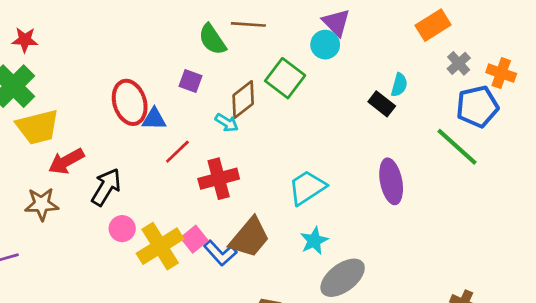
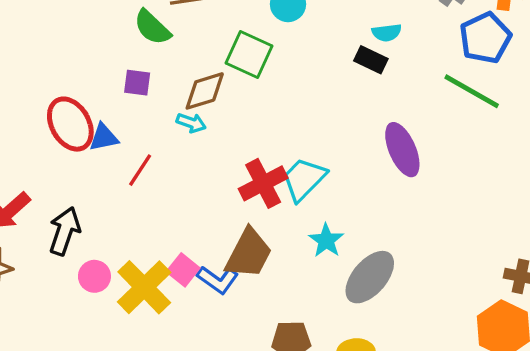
cyan semicircle: (399, 85) -> (387, 33), turned 80
brown diamond: (243, 100) -> (205, 91), turned 33
red cross: (219, 179) -> (263, 183), moved

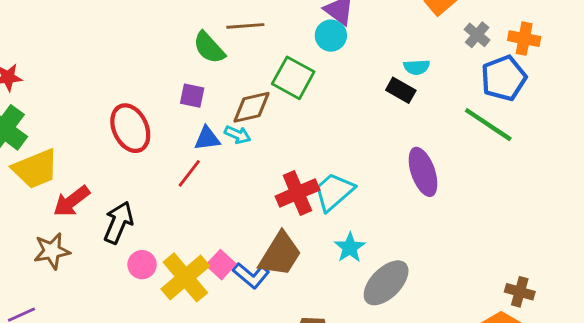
blue triangle: (104, 137) -> (207, 138), moved

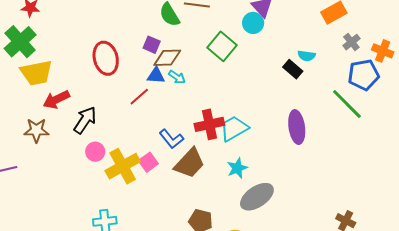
brown diamond: (252, 107) -> (167, 58), moved
blue L-shape: (251, 275) -> (171, 139), moved

